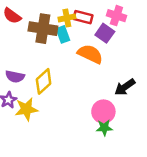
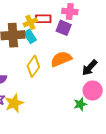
orange semicircle: (90, 54) -> (61, 59), moved, turned -35
yellow diamond: (44, 81) -> (33, 66), moved
pink circle: (103, 112) -> (93, 91), moved

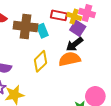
yellow cross: (30, 22) -> (74, 16), moved, turned 32
black arrow: (90, 68) -> (75, 44), moved

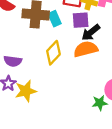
purple square: (78, 28) -> (81, 20), moved, turned -35

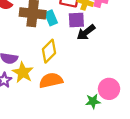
orange semicircle: (86, 49) -> (51, 80), moved
yellow star: (26, 91) -> (23, 72), moved, turned -30

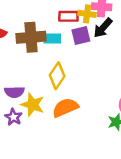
cyan rectangle: (51, 18) -> (52, 38), turned -56
black arrow: (86, 32) -> (103, 28), moved

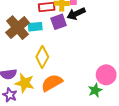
black arrow: (103, 28) -> (76, 14), turned 30
brown cross: (31, 37) -> (18, 28), turned -30

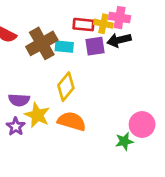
orange semicircle: (52, 83) -> (72, 121), turned 35

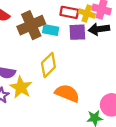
orange semicircle: (72, 121) -> (67, 93), moved

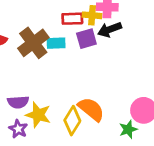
yellow diamond: (48, 65) -> (72, 121), moved
orange semicircle: (67, 93) -> (91, 109), turned 30

